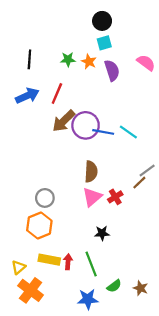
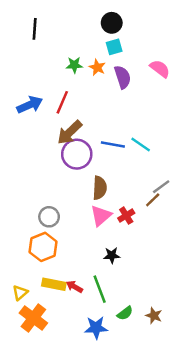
black line: (29, 59) -> (35, 29), moved
purple circle: (86, 125) -> (77, 154), moved
red arrow: (68, 262) -> (74, 287), turned -64

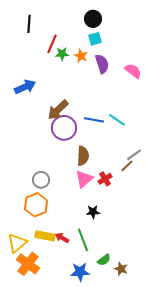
pink semicircle: (160, 69) -> (133, 71), moved
red line: (62, 102) -> (52, 44), moved
yellow triangle: (20, 293) -> (17, 243), size x1.5
brown star: (154, 316) -> (121, 269), moved

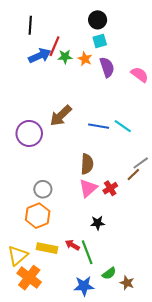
blue arrow: (25, 87) -> (40, 56), moved
purple circle: (64, 128) -> (29, 133), moved
red arrow: (62, 238) -> (72, 245), moved

